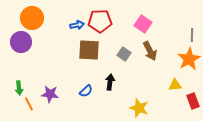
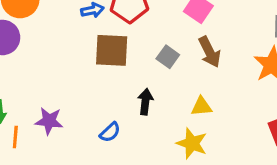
yellow triangle: (175, 85) -> (202, 106), moved
blue semicircle: (86, 91) -> (110, 132), moved
orange line: (29, 104) -> (15, 137), turned 32

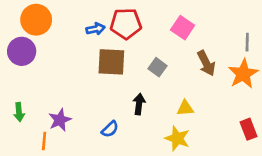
brown arrow: (210, 52) -> (206, 63), moved
purple star: (49, 121) -> (60, 120), turned -30
orange line: (15, 137) -> (44, 141), moved

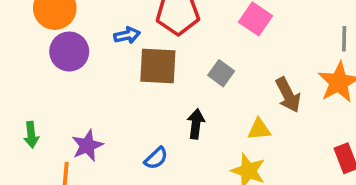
blue arrow: (95, 29) -> (127, 35), moved
purple circle: (22, 51) -> (69, 52), moved
brown arrow: (206, 63) -> (288, 95), moved

